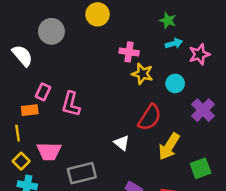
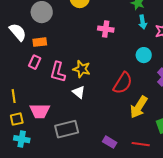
cyan arrow: (174, 43) -> (143, 22), turned 96
yellow star: (142, 74) -> (82, 69), moved
orange rectangle: (30, 110) -> (40, 42), moved
white triangle: (122, 143) -> (79, 92), moved
yellow square: (21, 161) -> (17, 119), turned 32

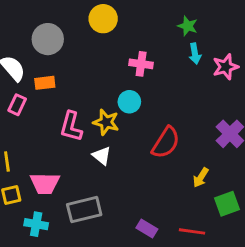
cyan circle: (144, 55) -> (129, 102), moved
pink rectangle: (35, 62) -> (17, 105), moved
yellow arrow: (139, 107) -> (201, 178), moved, size x0.6
cyan cross: (22, 139) -> (36, 224), moved

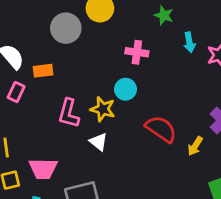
green star: (188, 26) -> (164, 15), moved
gray circle: (48, 39) -> (66, 28), moved
red semicircle: (166, 143) -> (161, 129), turned -88
yellow arrow: (201, 178) -> (195, 146), moved

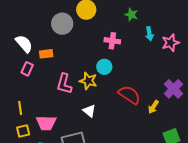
white triangle: (99, 142) -> (89, 111), moved

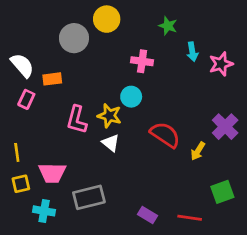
white triangle: (89, 111) -> (111, 143), moved

